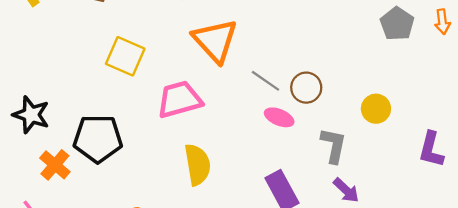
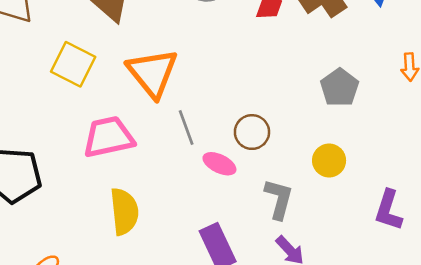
gray pentagon: (397, 24) -> (340, 88), moved
yellow square: (125, 56) -> (73, 64), moved
gray line: (266, 81) -> (186, 127), moved, turned 32

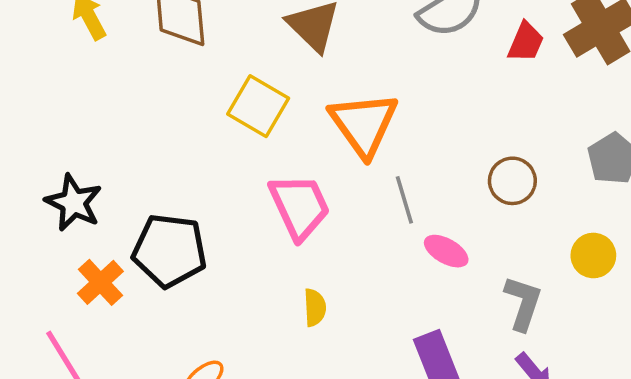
brown circle: (252, 132) -> (512, 181), moved
pink trapezoid: (108, 137) -> (300, 206), turned 74
yellow semicircle: (124, 211) -> (315, 308), size x0.6

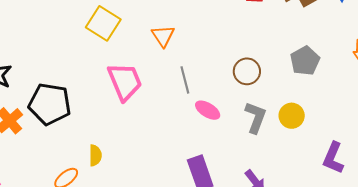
orange triangle: (364, 124) -> (163, 36), size x0.6
gray L-shape: (523, 303) -> (256, 117), moved
yellow semicircle: (315, 308) -> (95, 155), moved

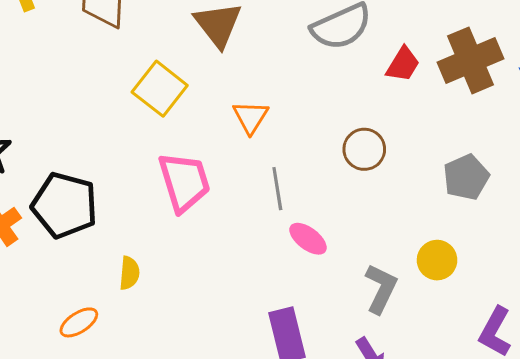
brown circle: (247, 71) -> (364, 149), moved
gray L-shape: (256, 117) -> (381, 289), moved
yellow semicircle: (95, 155) -> (129, 273), moved

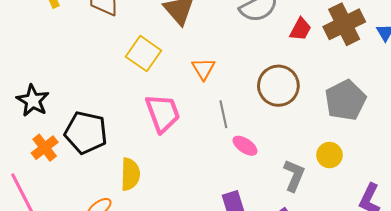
brown circle: (364, 149) -> (278, 86), size x1.5
gray pentagon: (466, 177) -> (345, 100), size x1.4
yellow semicircle: (129, 273) -> (130, 174), size x1.5

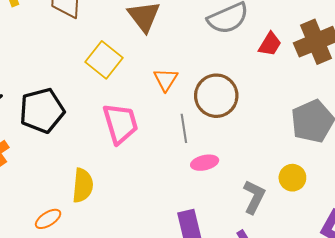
brown circle: (278, 86) -> (216, 96), moved
black pentagon: (86, 133) -> (42, 111), moved, turned -30
pink ellipse: (245, 146) -> (205, 163), turned -50

